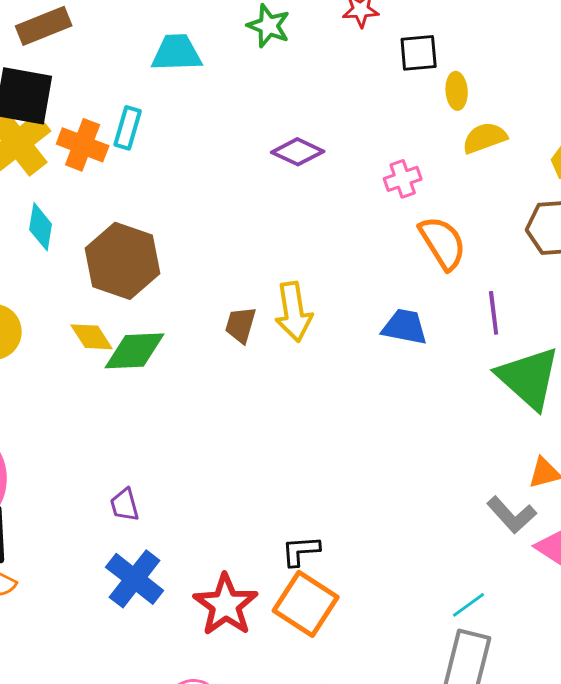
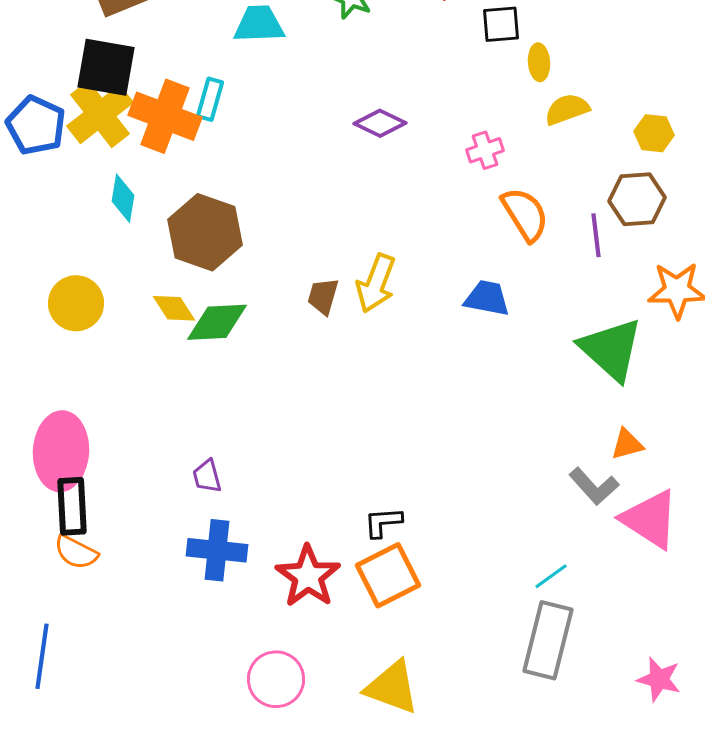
orange cross: (83, 145) -> (165, 116), size x1.4
yellow arrow: (294, 312) -> (376, 283), turned 30
purple line: (494, 313) -> (596, 235), moved
blue cross: (135, 579) -> (217, 550), turned -32
orange square: (306, 604) -> (388, 575), turned 30

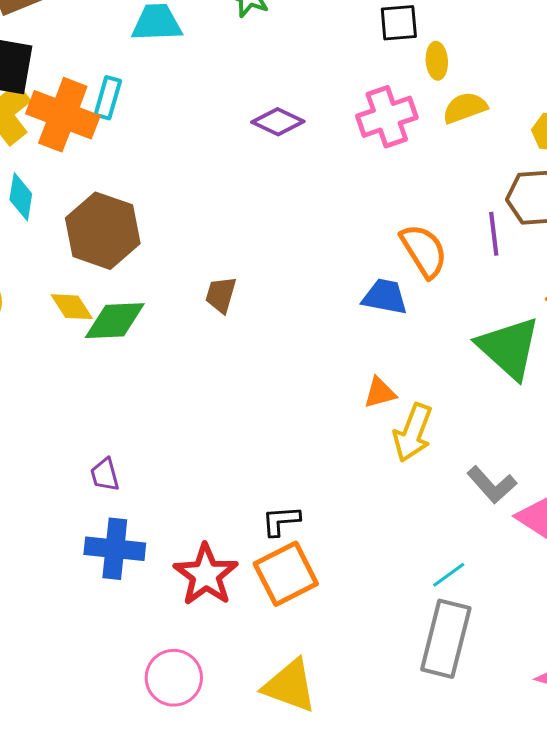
pink cross: (485, 150) -> (387, 117), moved, size x1.6
orange semicircle: (525, 214) -> (424, 251), moved
yellow arrow: (376, 283) -> (413, 433), moved
orange triangle: (627, 444) -> (380, 393), moved

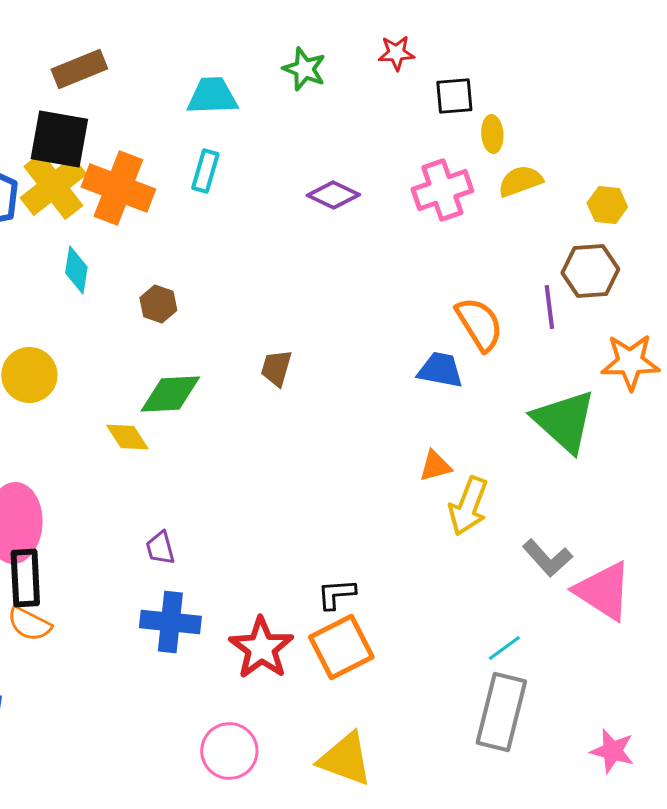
cyan rectangle: (108, 98) -> (205, 171), moved
brown hexagon: (103, 231) -> (158, 304), size x0.5
yellow diamond: (72, 307) -> (127, 437), moved

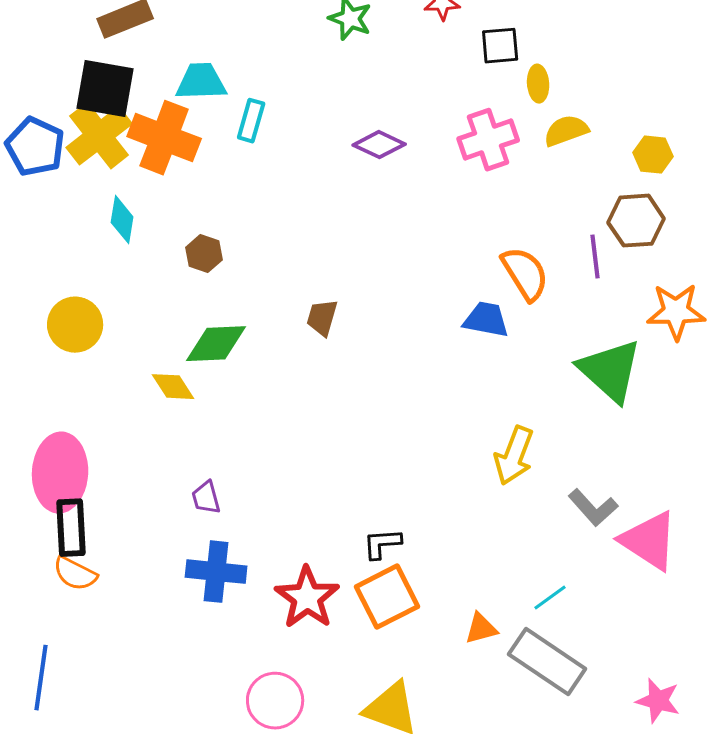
cyan trapezoid: (212, 96) -> (201, 82), moved
orange triangle: (435, 466) -> (481, 629), moved
gray rectangle: (501, 712) -> (547, 662), turned -70

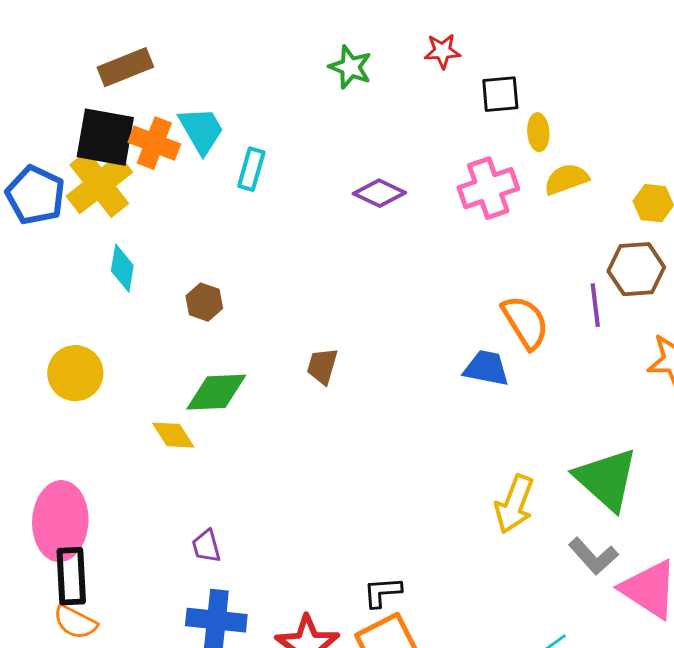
cyan trapezoid: (201, 82) -> (201, 130), turned 62
orange cross: (164, 138) -> (154, 143), moved, size x0.7
green triangle: (610, 371) -> (606, 479), moved

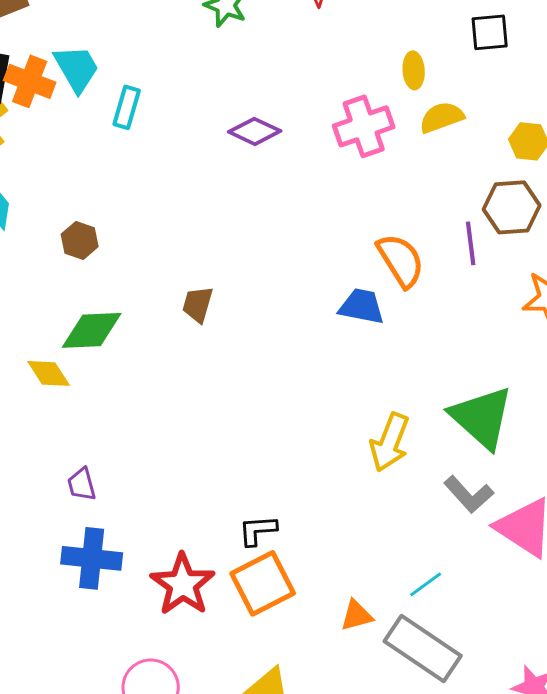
black square: (500, 94) -> (490, 32), moved

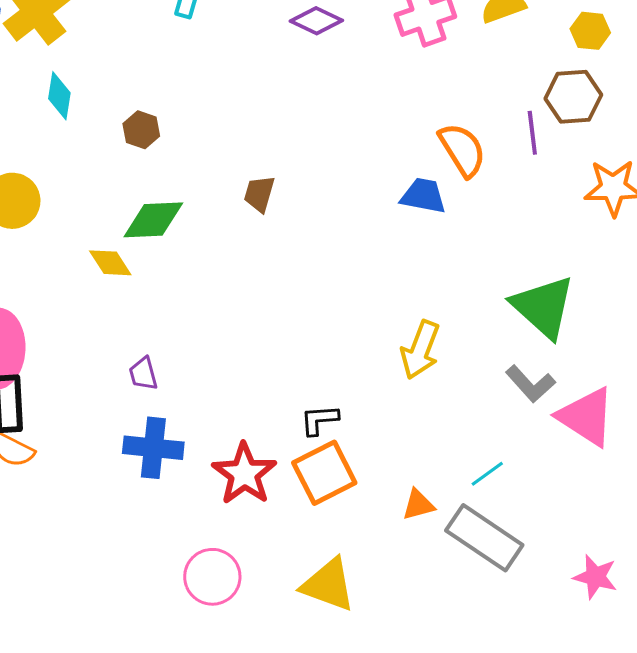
yellow arrow: (390, 442) -> (420, 350), moved

